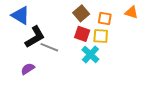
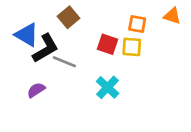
brown square: (81, 13) -> (68, 17), moved
blue triangle: (21, 15) -> (27, 35), moved
cyan cross: (90, 54) -> (108, 87), moved

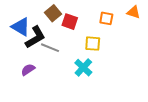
red square: (108, 44) -> (70, 22), moved
yellow square: (132, 47) -> (93, 44), moved

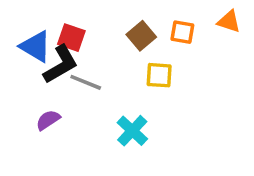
brown square: (53, 13) -> (141, 36), moved
red square: (70, 22) -> (71, 38), moved
cyan cross: (83, 68) -> (132, 131), moved

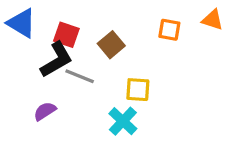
brown square: (141, 36) -> (111, 45), moved
blue triangle: (36, 47) -> (22, 23), moved
yellow square: (159, 75) -> (138, 90), moved

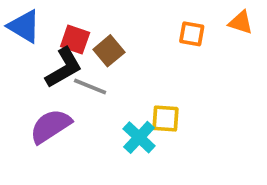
brown square: (111, 45) -> (109, 51), moved
yellow square: (138, 90) -> (165, 119), moved
purple semicircle: (45, 111) -> (51, 126), size x1.6

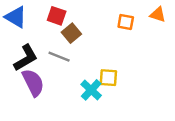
red square: (75, 39) -> (57, 16), moved
black L-shape: (64, 68) -> (26, 58), moved
purple semicircle: (51, 126) -> (33, 83), turned 96

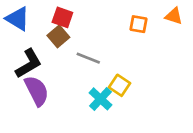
brown square: (71, 33) -> (58, 36), moved
gray line: (59, 57) -> (88, 58), moved
yellow square: (108, 78) -> (120, 85), turned 30

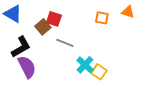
red square: (62, 17) -> (54, 19), moved
yellow square: (120, 85) -> (99, 72), moved
cyan cross: (100, 99) -> (85, 65), moved

